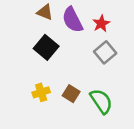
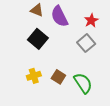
red star: (101, 24) -> (91, 21), moved

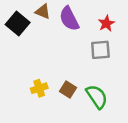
black square: (38, 39) -> (18, 23), moved
gray square: (86, 43) -> (100, 50), turned 36

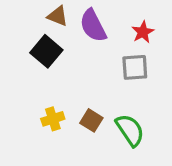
black square: (18, 23) -> (46, 51), moved

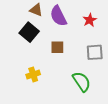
gray square: (135, 67) -> (95, 52), moved
brown square: (91, 120) -> (57, 47), moved, turned -32

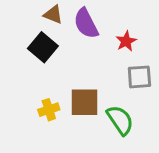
red star: (90, 20) -> (126, 41), moved
brown square: (57, 47) -> (84, 102), moved, size x1.5

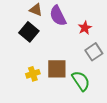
gray square: (139, 77) -> (94, 52), turned -30

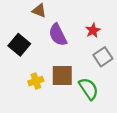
purple semicircle: (58, 16) -> (58, 35), moved
black square: (29, 32) -> (19, 45), moved

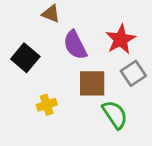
red star: (93, 30) -> (121, 39), size x1.5
brown square: (62, 76) -> (92, 83), moved

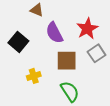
green semicircle: (115, 115) -> (70, 91), moved

